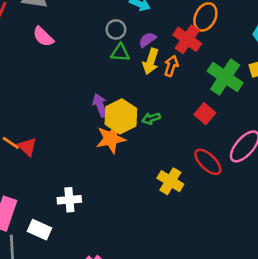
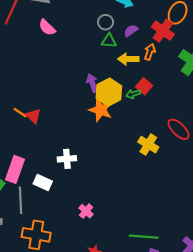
yellow arrow: (151, 61) -> (128, 59), moved, turned 72
red square: (205, 114) -> (144, 86), moved
orange star: (111, 139) -> (101, 110), turned 30

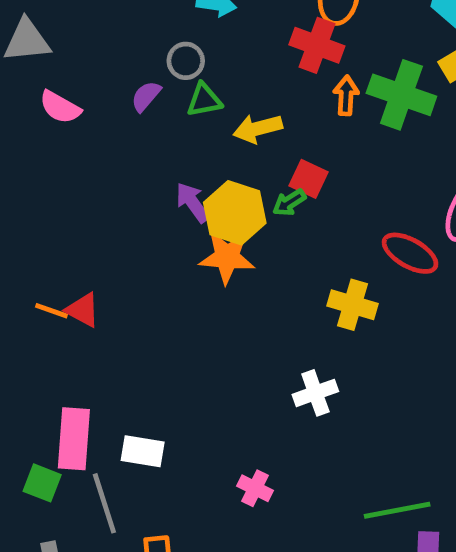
purple semicircle: (131, 31) -> (146, 96), moved
orange arrow: (150, 52) -> (346, 96), moved
white cross: (67, 159) -> (315, 393), moved

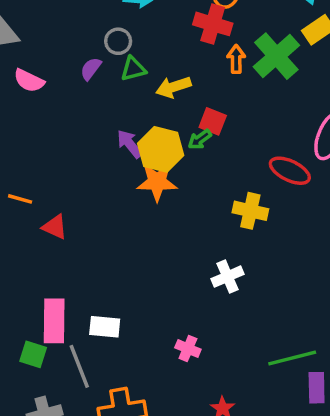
green cross: (401, 95) -> (276, 56), turned 33
orange line: (51, 311) -> (20, 199), moved

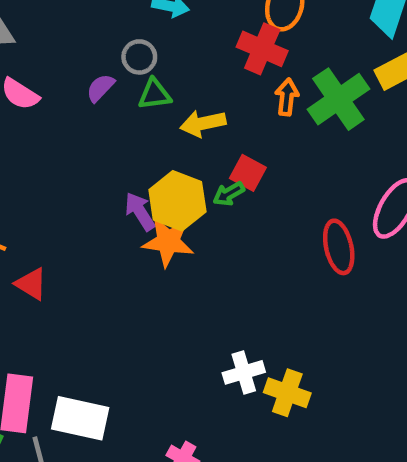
purple arrow: (130, 144) -> (140, 212), moved
red ellipse: (290, 171) -> (339, 247), turned 45
yellow cross: (250, 211) -> (287, 393), moved
white rectangle: (105, 327) -> (80, 418), size x1.4

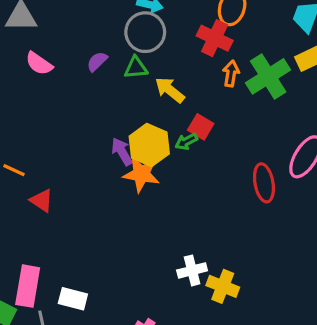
gray circle: (139, 57) -> (145, 32), moved, size x1.6
yellow arrow: (203, 123) -> (170, 90), turned 48
white rectangle: (80, 418) -> (73, 299), size x0.7

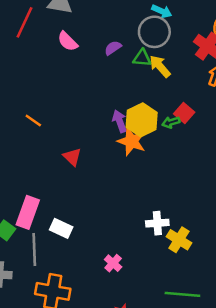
yellow arrow: (170, 90) -> (160, 66), moved
red triangle: (42, 201) -> (72, 157), moved

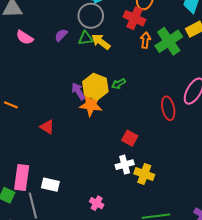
red square: (184, 113) -> (130, 138), moved

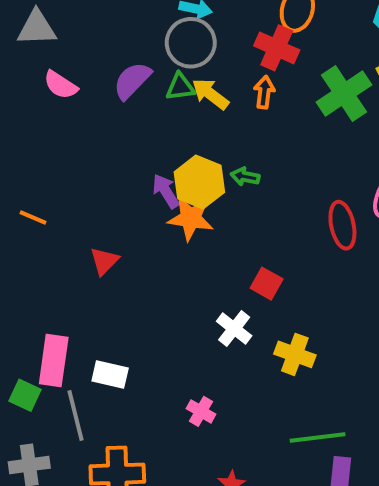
purple semicircle: (61, 35) -> (132, 81), size x1.5
orange arrow: (145, 40) -> (264, 92), moved
green arrow: (119, 84) -> (245, 177), turned 40
red triangle: (47, 127) -> (104, 261), turned 42
white cross: (125, 165) -> (234, 329), moved, turned -36

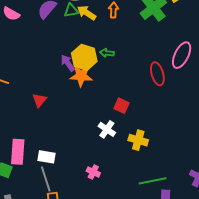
gray line: (75, 416) -> (46, 179), moved

